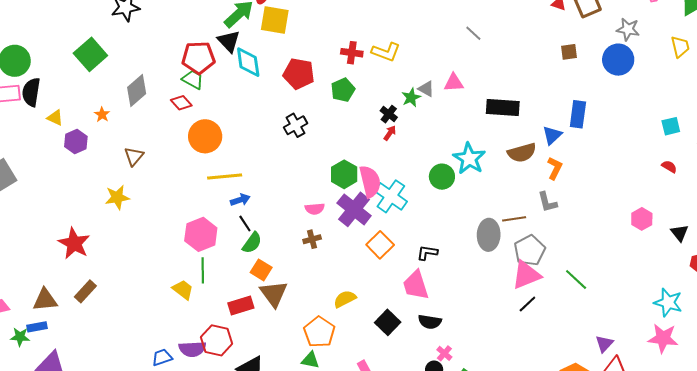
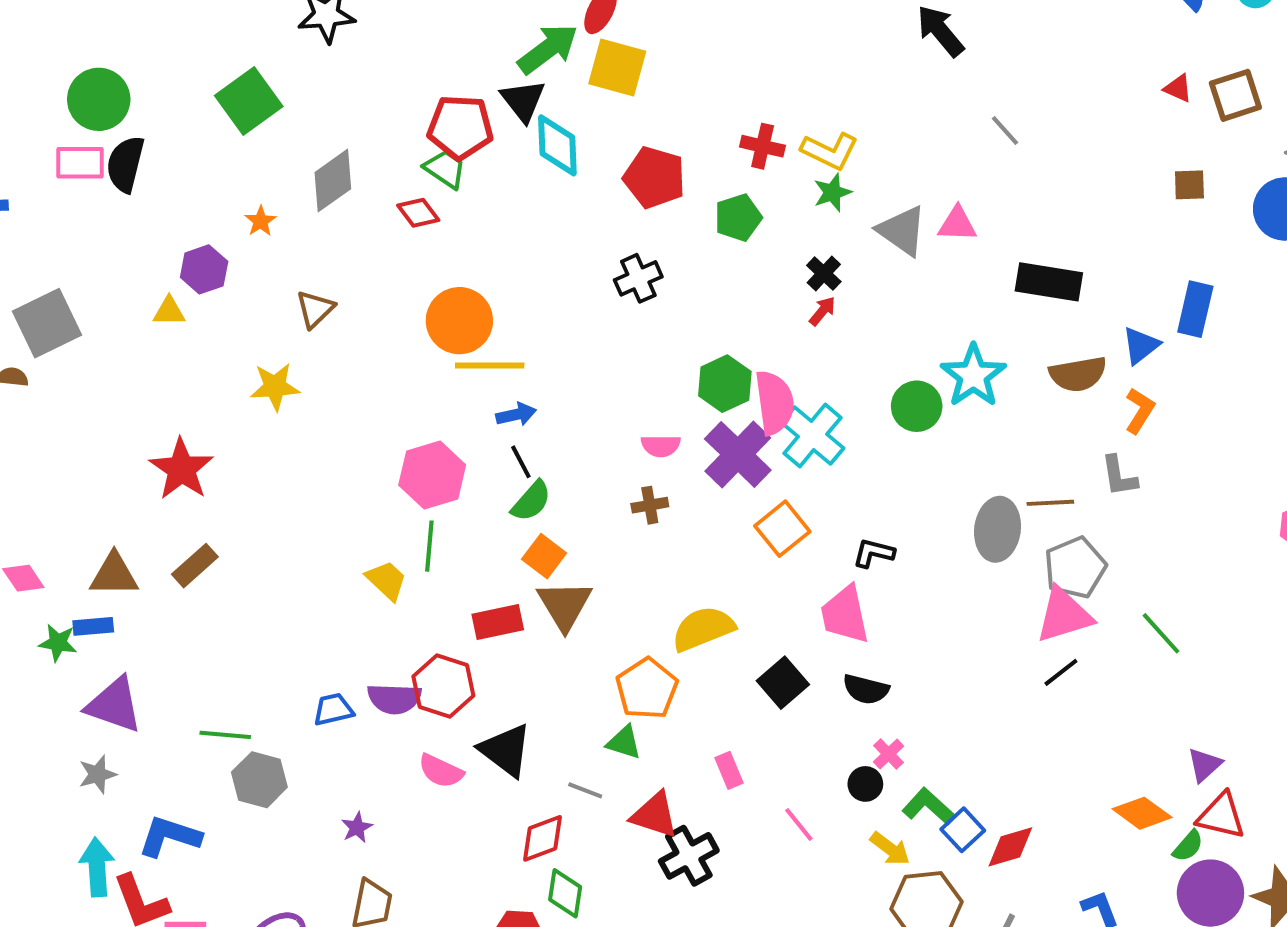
gray triangle: (426, 89) -> (902, 231), size x1.6
green star: (411, 97) -> (832, 192), moved
yellow triangle: (55, 118) -> (169, 311), moved, turned -30
orange circle: (205, 136) -> (459, 321), moved
yellow semicircle: (345, 299) -> (703, 629), size x1.4

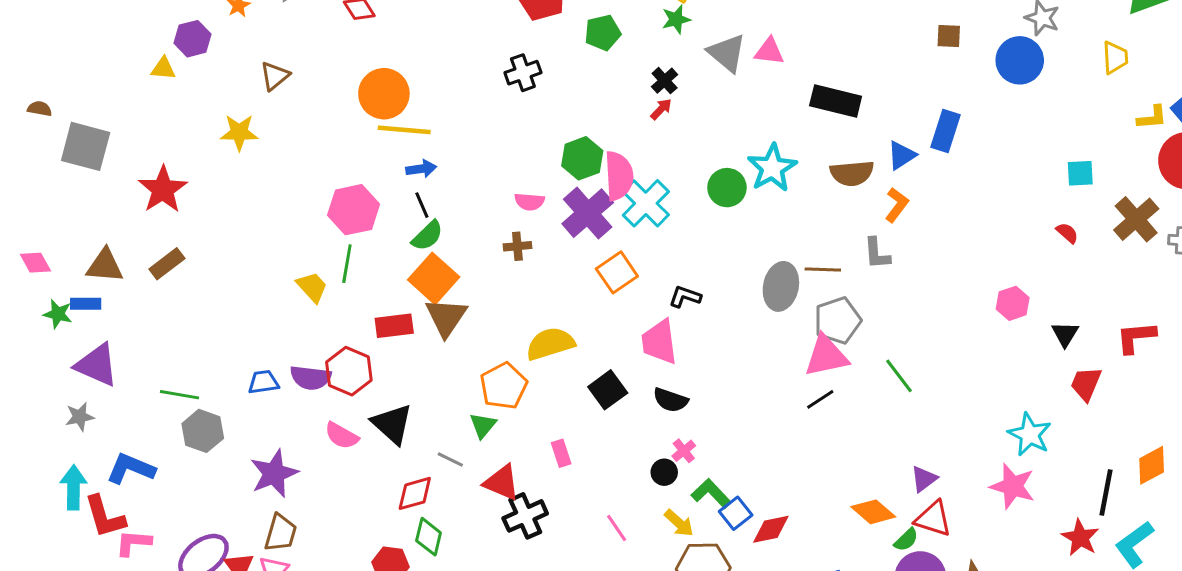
gray square: (47, 323) -> (86, 146), moved, turned 36
orange square: (544, 556) -> (434, 278), size x1.5
green triangle: (624, 742) -> (483, 425), turned 48
pink line: (799, 824) -> (617, 528), moved
purple star: (357, 827) -> (274, 474), size x2.0

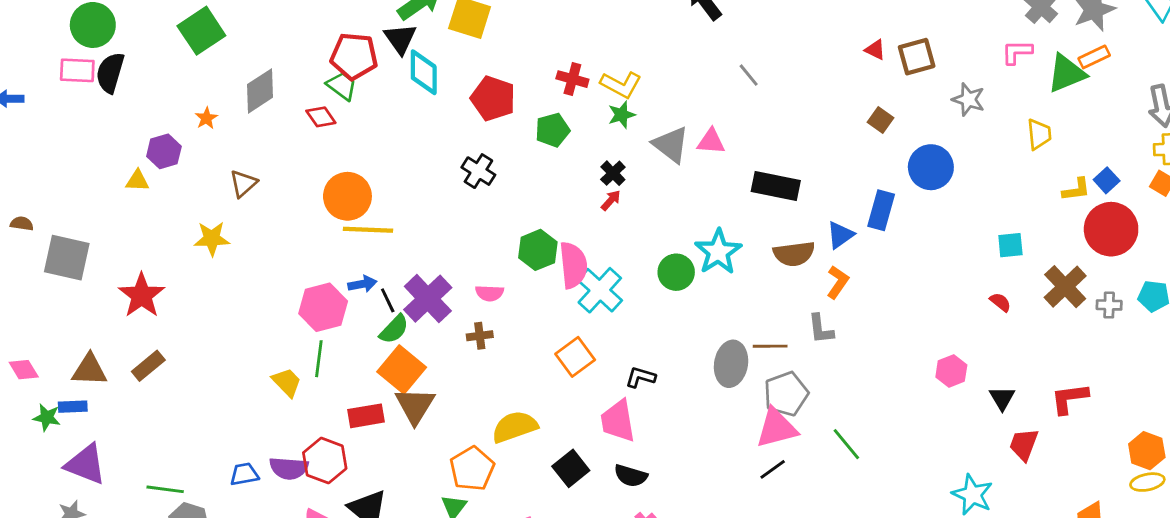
brown square: (949, 36) -> (881, 120), turned 35
blue circle: (1020, 60) -> (931, 167), moved
black cross: (523, 73) -> (478, 171), turned -36
blue arrow: (421, 169) -> (362, 284), moved
purple cross: (588, 213) -> (428, 299), moved

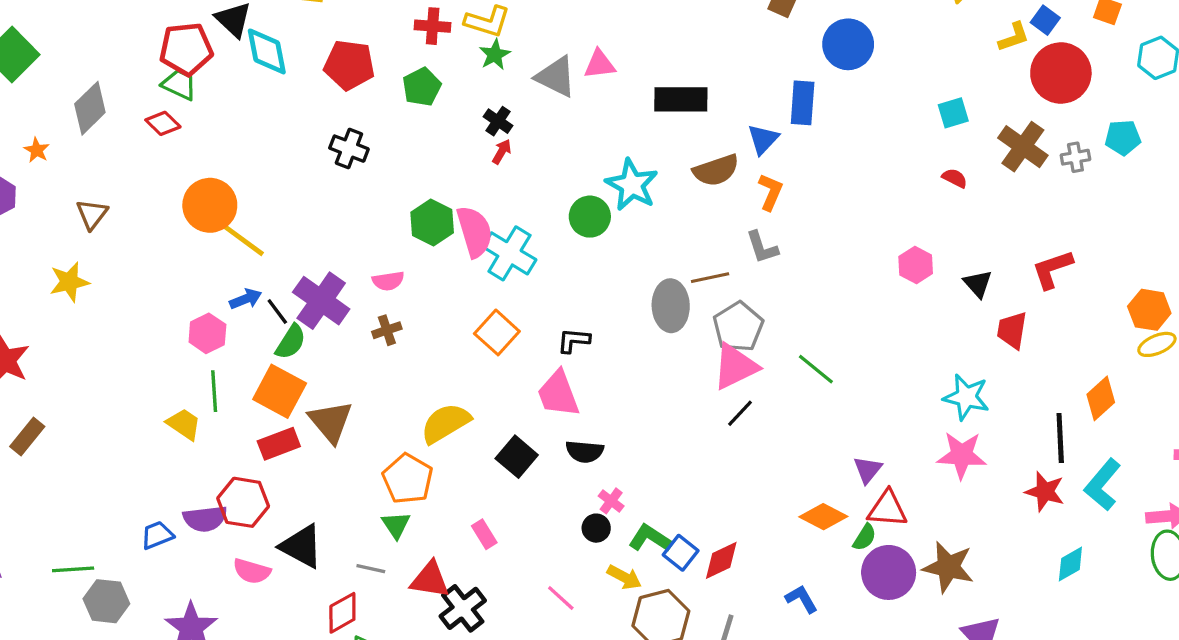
yellow line: (368, 230) -> (240, 238), turned 45
pink hexagon: (323, 307) -> (207, 333), size x0.7
orange square: (402, 369) -> (280, 391), moved

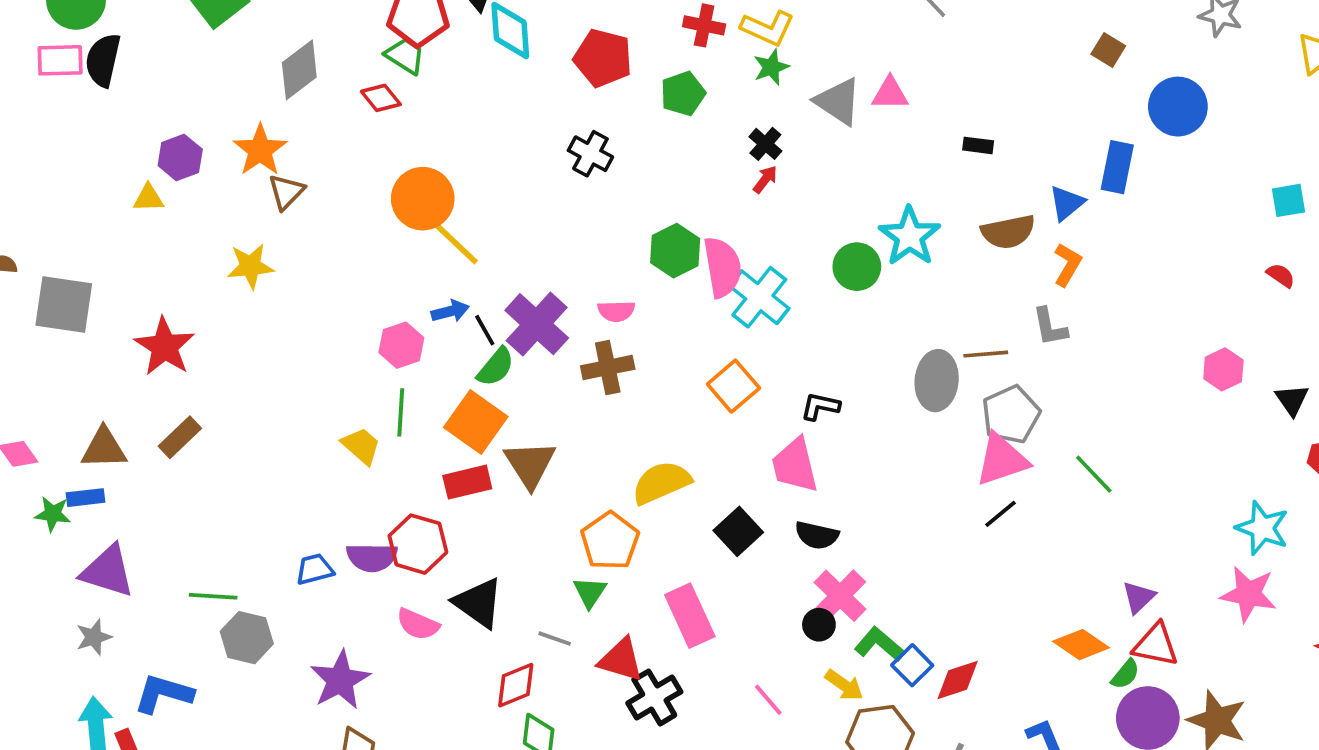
black rectangle: (681, 99) -> (978, 145), size x0.5
orange star: (37, 150) -> (260, 150), moved, size x1.8
brown cross: (387, 330) -> (608, 368), size x1.5
pink cross: (611, 501) -> (840, 596), size x1.8
pink rectangle: (484, 534) -> (690, 616), size x1.8

